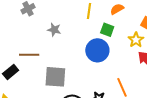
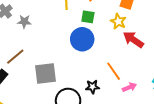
gray star: (54, 30) -> (24, 22), moved
brown line: (29, 55) -> (15, 57), turned -30

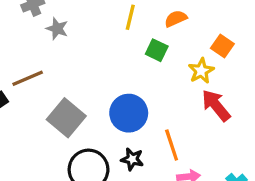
blue circle: (82, 39) -> (129, 113), moved
gray square: (45, 73) -> (66, 118), turned 30

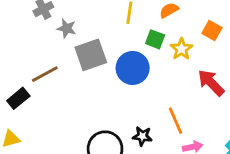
yellow star: (201, 71) -> (181, 49), moved
blue circle: (129, 113) -> (133, 68), moved
gray square: (66, 118) -> (91, 55), moved, turned 36

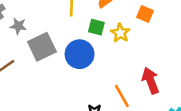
red arrow: (211, 83) -> (151, 81), moved, turned 30

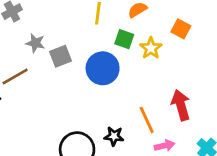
gray star: (18, 26) -> (35, 43), moved
gray square: (42, 47) -> (61, 56), size x0.7

